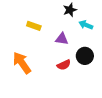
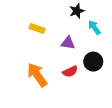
cyan arrow: (86, 25) -> (94, 27), turned 32
orange arrow: (22, 63) -> (37, 75), moved

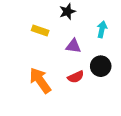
black star: (77, 11) -> (67, 12), moved
cyan arrow: (94, 27) -> (102, 29), turned 48

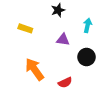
yellow rectangle: (40, 31) -> (25, 28), moved
red semicircle: (76, 77) -> (65, 82), moved

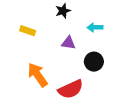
cyan arrow: (88, 25) -> (95, 27), turned -104
red semicircle: (65, 82) -> (71, 89), size x1.6

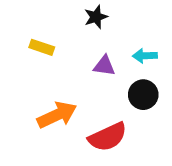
cyan arrow: (95, 27) -> (145, 56), moved
orange arrow: (38, 75) -> (57, 115), turned 100

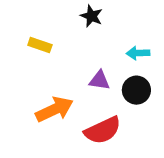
black star: (96, 17) -> (91, 16), turned -30
purple triangle: (104, 66) -> (99, 80), moved

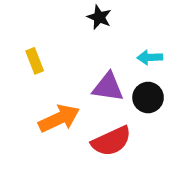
yellow rectangle: (40, 45) -> (35, 61), moved, turned 50
purple triangle: (99, 80) -> (108, 87), size x1.4

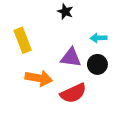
yellow rectangle: (35, 61) -> (23, 40), size x1.5
orange arrow: (59, 118) -> (39, 78), turned 35

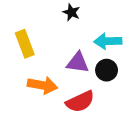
cyan arrow: (99, 38) -> (108, 41), size x1.5

